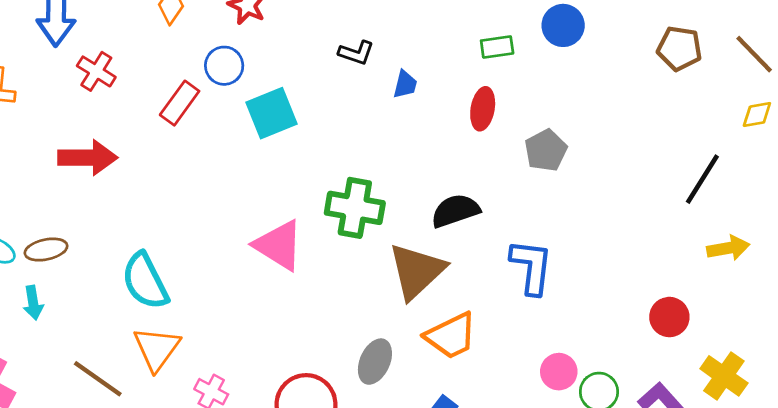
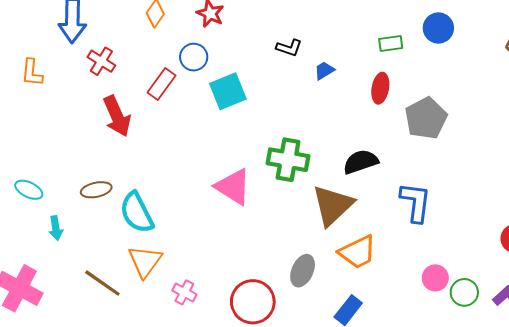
blue trapezoid: (405, 84) -> (324, 71), turned -135
gray pentagon: (546, 150) -> (426, 118), size x1.4
red arrow: (88, 158) -> (117, 116), moved, turned 66
brown ellipse: (46, 250) -> (96, 190), moved

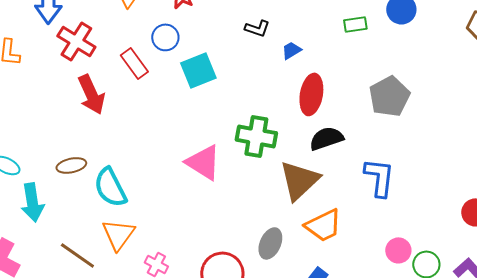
red cross: (101, 61) -> (76, 41), size x1.4
red rectangle: (162, 84) -> (134, 63), turned -72
red ellipse: (380, 88) -> (311, 94), moved, size x1.4
cyan arrow: (56, 228) -> (32, 202), size x1.6

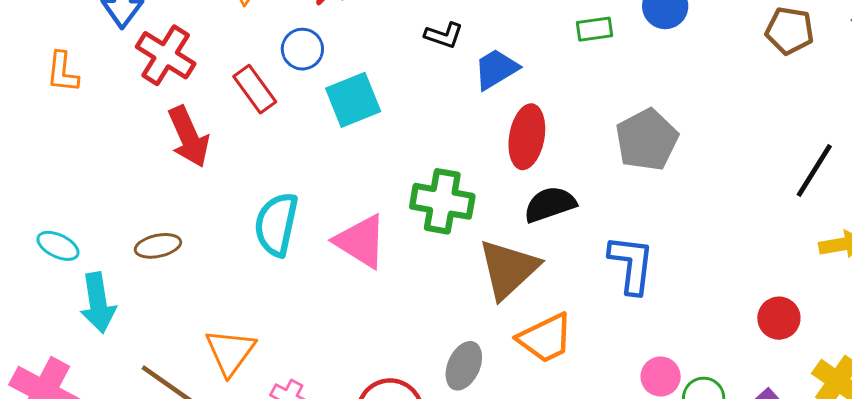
blue trapezoid: (291, 50) -> (496, 69), size x1.5
cyan semicircle: (110, 187) -> (276, 224), moved, turned 39

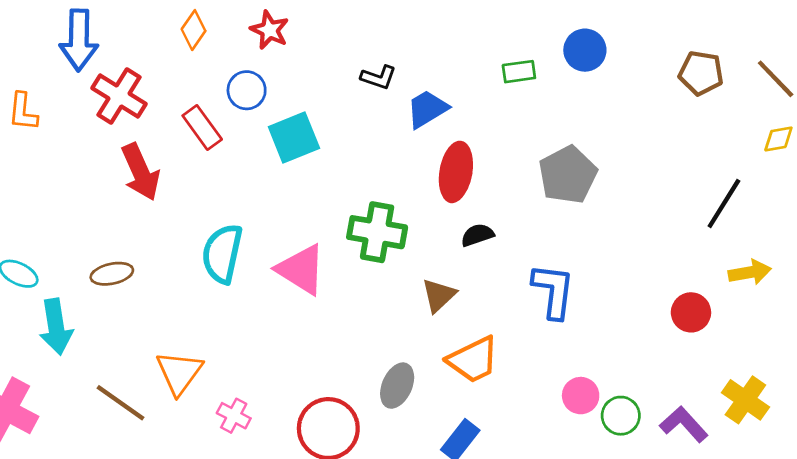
black semicircle: (550, 204) -> (477, 235), size x0.7
brown triangle: (508, 269) -> (439, 295), size x0.6
red circle: (779, 318) -> (691, 312), moved

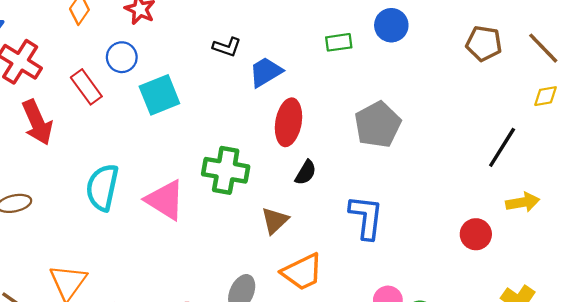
black semicircle: (477, 235) -> (306, 173), turned 140

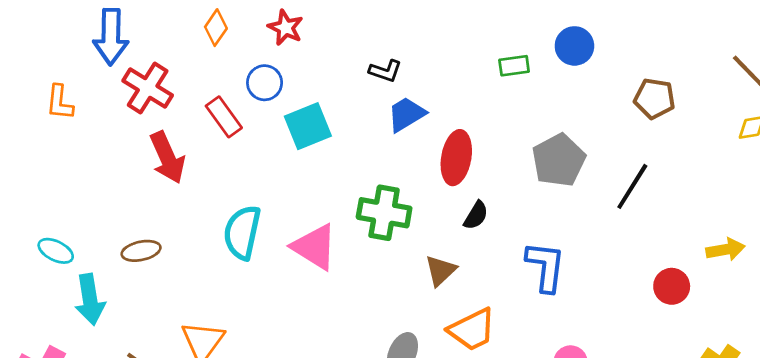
brown pentagon: (484, 43) -> (655, 98), moved
blue trapezoid: (266, 72) -> (406, 114), moved
black line: (502, 147) -> (632, 186), moved

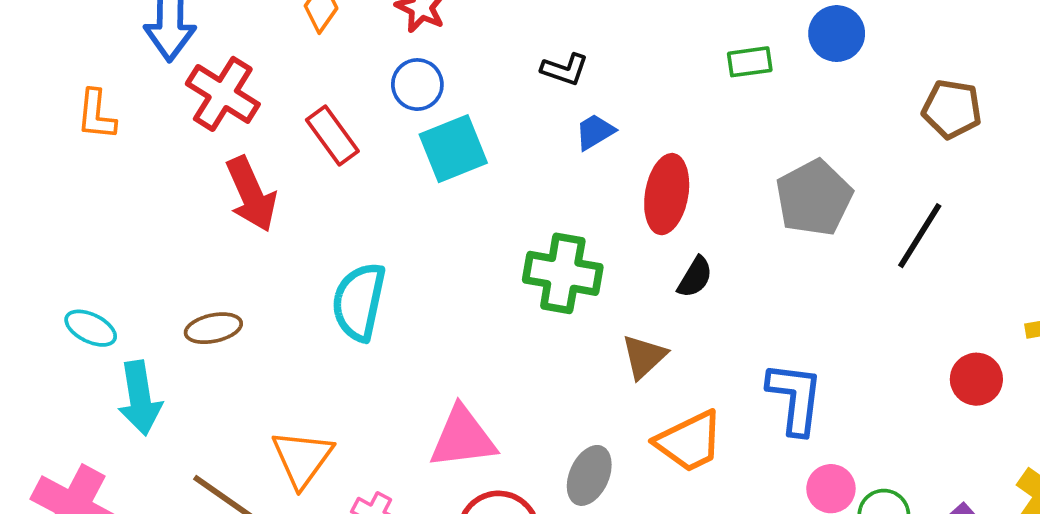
blue circle: (265, 83) -> (417, 85), moved
blue trapezoid: (406, 114) -> (595, 132), size x0.7
pink triangle: (314, 247) -> (463, 438), moved, turned -39
blue L-shape: (546, 267) -> (795, 398), moved

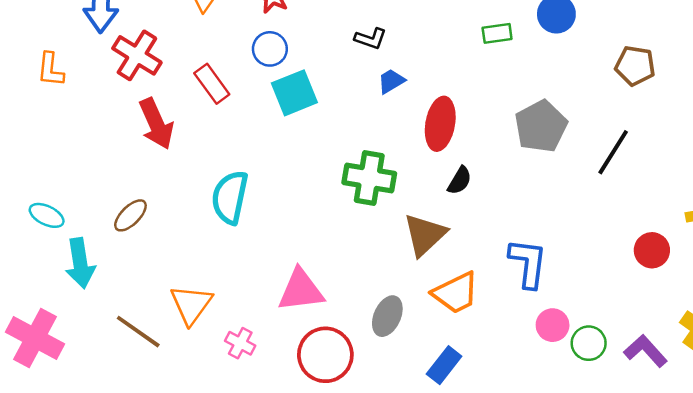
brown ellipse: (213, 328) -> (130, 215), turned -33
brown triangle: (644, 356) -> (425, 235), size x1.4

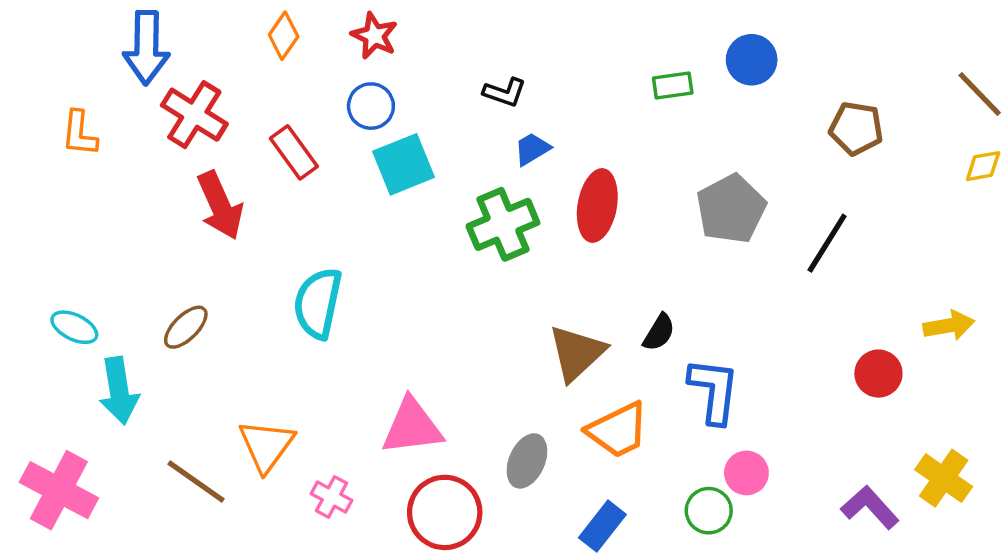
green cross: (369, 178) -> (503, 224), moved, turned -33
black semicircle: (460, 181) -> (659, 332), moved
green circle: (589, 343) -> (709, 511), moved

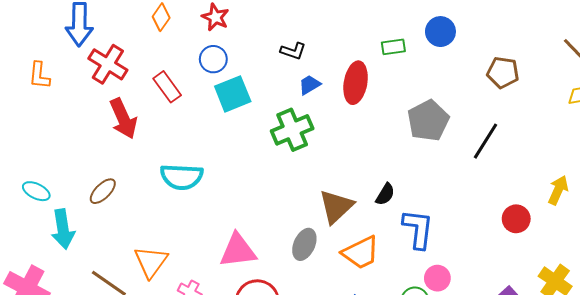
red ellipse: (597, 205) -> (356, 83), moved
cyan semicircle: (318, 303) -> (182, 177), turned -99
yellow arrow: (949, 326) -> (558, 190), turned -56
gray ellipse: (527, 461) -> (304, 244), moved

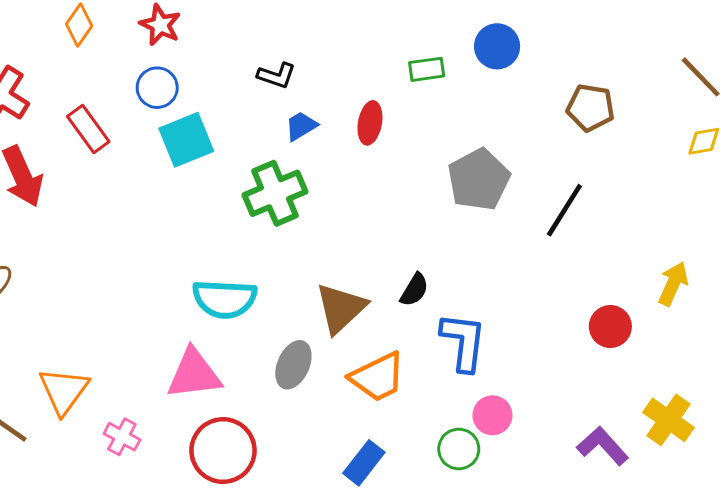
red ellipse: (356, 83) -> (370, 123), size x0.7
cyan semicircle: (182, 177) -> (225, 299), moved

